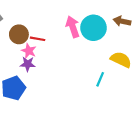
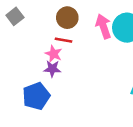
brown circle: (19, 34) -> (67, 18), moved

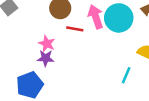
red line: (64, 40) -> (75, 29), moved

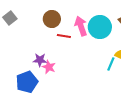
pink star: (47, 44) -> (49, 67), moved
cyan line: (126, 75) -> (111, 64), moved

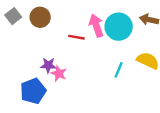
brown circle: (52, 19) -> (40, 17), moved
cyan line: (111, 64) -> (119, 70), moved

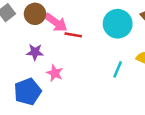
pink arrow: (96, 25) -> (56, 22), moved, turned 145
purple star: (48, 65) -> (35, 52), moved

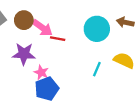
purple star: (35, 52) -> (24, 54), size x1.5
blue pentagon: (28, 92) -> (47, 89), moved

